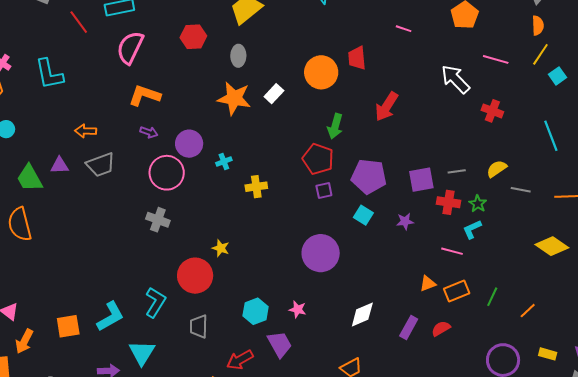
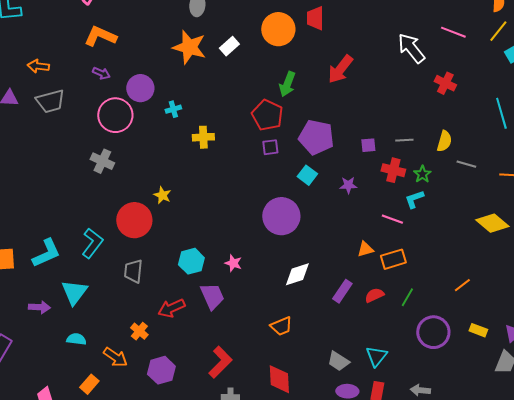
yellow semicircle: (497, 169) -> (444, 141), turned 135
purple square: (421, 180) -> (368, 145), size x0.6
purple circle: (321, 253) -> (281, 216), moved
green line: (492, 297) -> (407, 297), moved

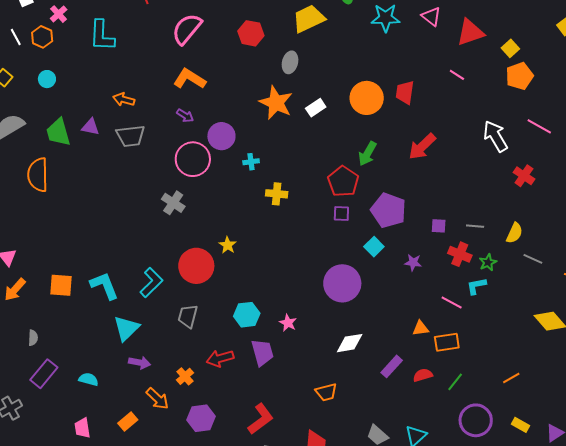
cyan L-shape: (46, 253) -> (104, 286), turned -96
purple arrow: (39, 307) -> (140, 363), moved
cyan semicircle: (76, 339) -> (89, 379), moved

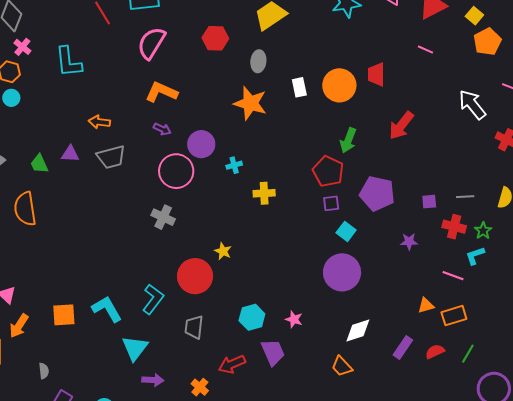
cyan circle: (47, 79) -> (11, 98), moved
white rectangle: (316, 108) -> (299, 87), moved, turned -60
green trapezoid: (58, 132) -> (39, 164), size x0.7
cyan square: (374, 247) -> (346, 231), moved
orange trapezoid: (326, 392) -> (342, 366), moved, turned 70

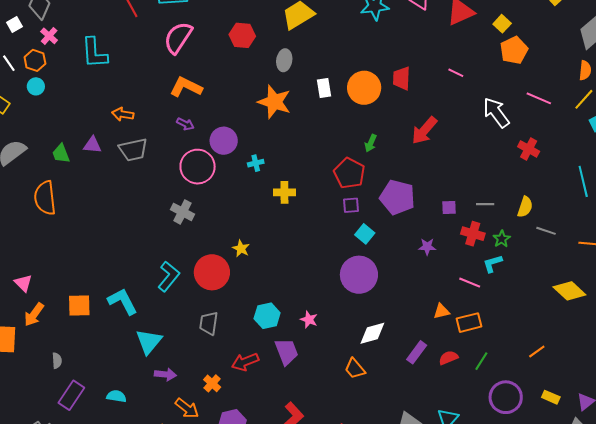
pink line: (425, 50) -> (456, 73), moved
green arrow: (348, 140) -> (371, 143), size x0.7
cyan L-shape: (153, 299) -> (169, 276), moved

